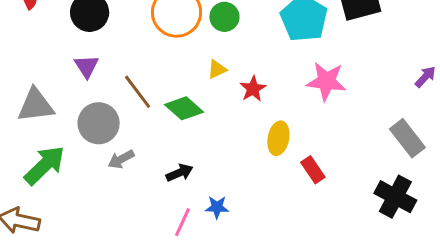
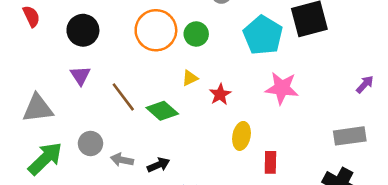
gray circle: (99, 123) -> (90, 143), moved, size x0.7
gray rectangle: (407, 138) -> (350, 136), turned -60
gray arrow: (121, 159) -> (122, 160), moved, turned 40
red rectangle: (313, 170) -> (270, 162), turned 35

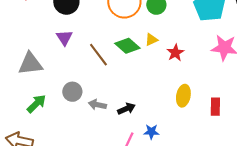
green diamond: (162, 111) -> (127, 46), moved
yellow ellipse: (241, 136) -> (183, 96), moved
green arrow: (45, 159) -> (36, 104), size x0.7

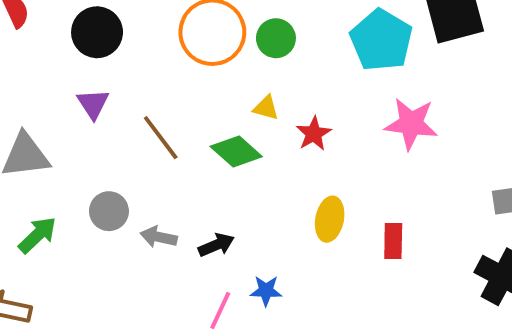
yellow triangle: (151, 40) -> (266, 108), turned 40
green diamond: (127, 46) -> (236, 152), moved

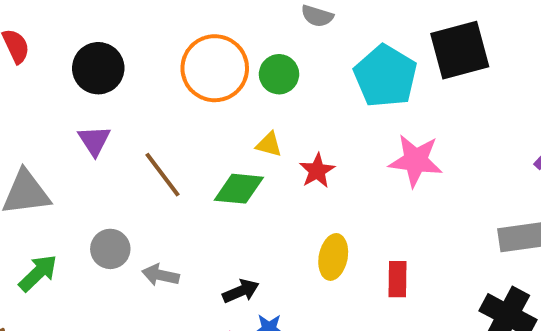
green diamond: (236, 152) -> (239, 189), turned -36
black arrow: (216, 245) -> (241, 291), moved

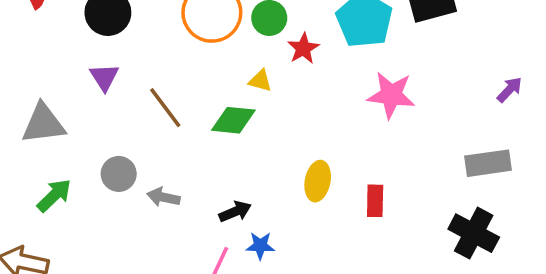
red star: (317, 171) -> (303, 48), moved

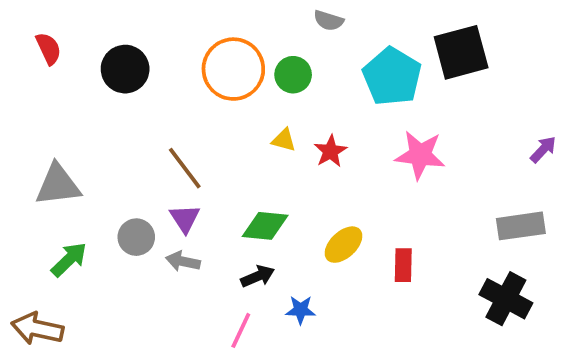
red star: (303, 48) -> (330, 151), moved
purple triangle: (104, 77) -> (185, 218), moved
green diamond: (233, 120) -> (265, 226), moved
yellow ellipse: (318, 181) -> (344, 245), turned 36
blue star: (260, 246) -> (301, 310), moved

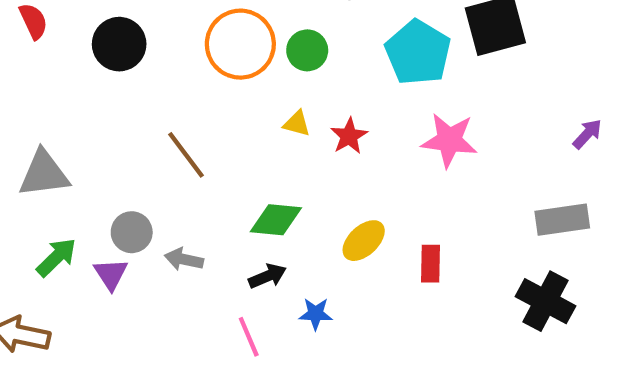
purple triangle: (185, 218) -> (111, 274), moved
pink line: (241, 330) -> (249, 337), turned -48

